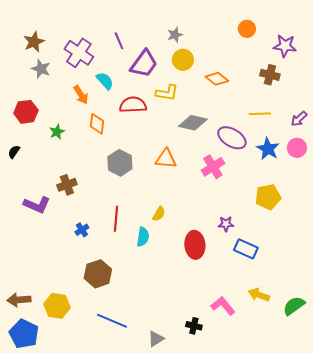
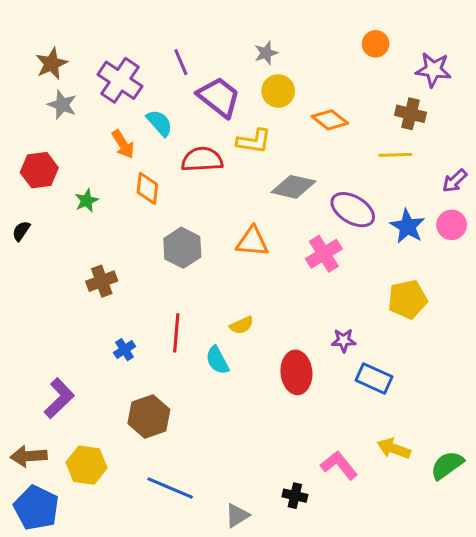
purple trapezoid: (144, 64) -> (219, 97), turned -88
yellow line: (260, 114) -> (395, 155), moved
purple L-shape: (37, 205) -> (59, 398), moved, turned -68
yellow semicircle: (159, 214) -> (242, 325), turned 35
cyan semicircle: (143, 237) -> (217, 360), turned 144

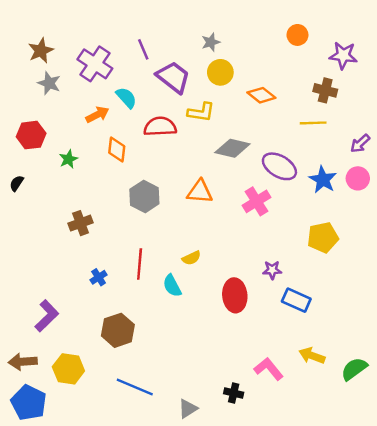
orange arrow: (123, 144) -> (97, 115), turned -85

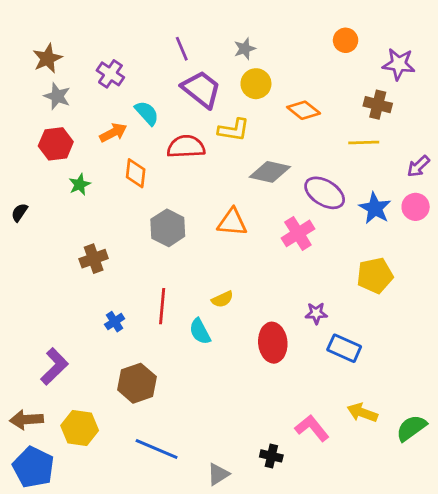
purple line: (143, 49) -> (182, 49), moved
purple cross: (95, 64) -> (110, 74), size x0.7
red hexagon: (31, 135) -> (56, 144), moved

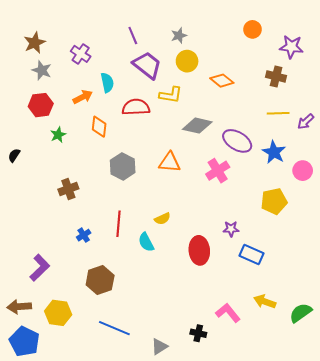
cyan semicircle: (147, 113) -> (107, 83), turned 30
yellow line: (364, 142) -> (278, 113), moved
pink circle: (416, 207) -> (303, 171), moved

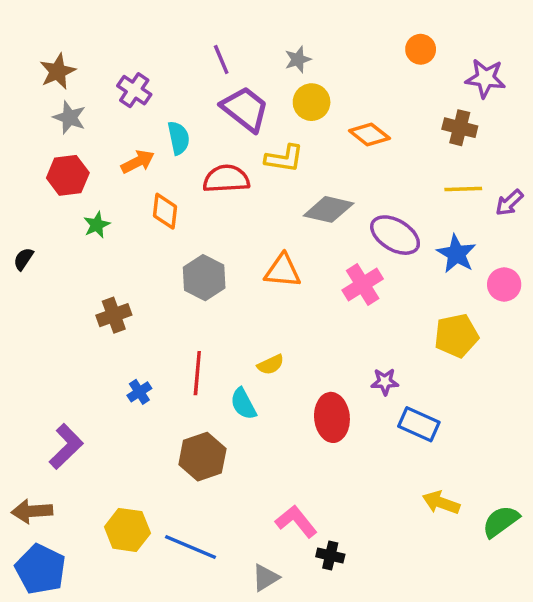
brown hexagon: (100, 280) -> (202, 457), moved
yellow hexagon: (58, 313) -> (127, 530), moved
pink L-shape: (228, 313) -> (296, 521), moved

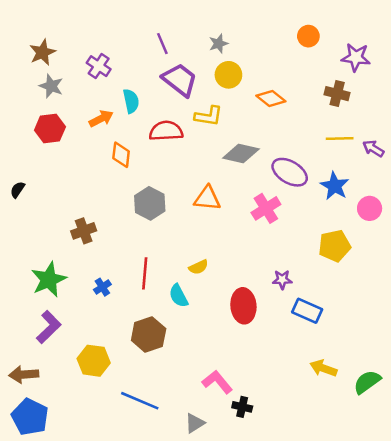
purple arrow: (509, 203) -> (373, 148), turned 75
green star: (97, 225) -> (49, 280), moved, size x1.8
yellow hexagon: (127, 530) -> (94, 361), moved

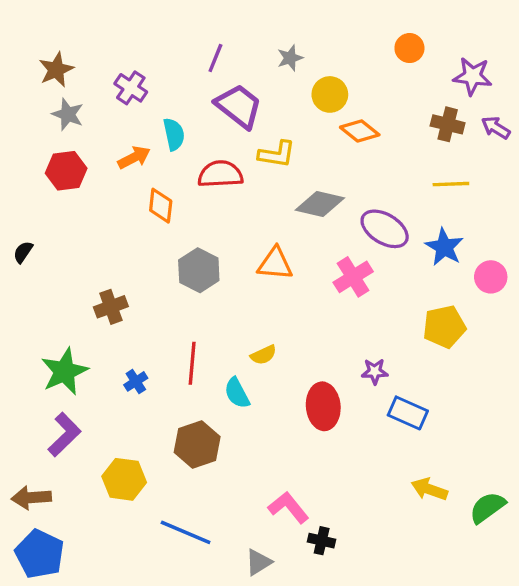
purple line: (162, 44) -> (215, 58), turned 45
yellow circle: (228, 75) -> (330, 94), moved
purple arrow: (373, 148) -> (496, 128), moved

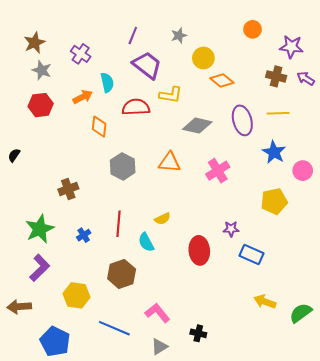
purple ellipse: (385, 229) -> (242, 120), moved, turned 44
pink L-shape: (288, 507) -> (157, 313), moved
blue pentagon: (40, 554) -> (55, 342), moved

